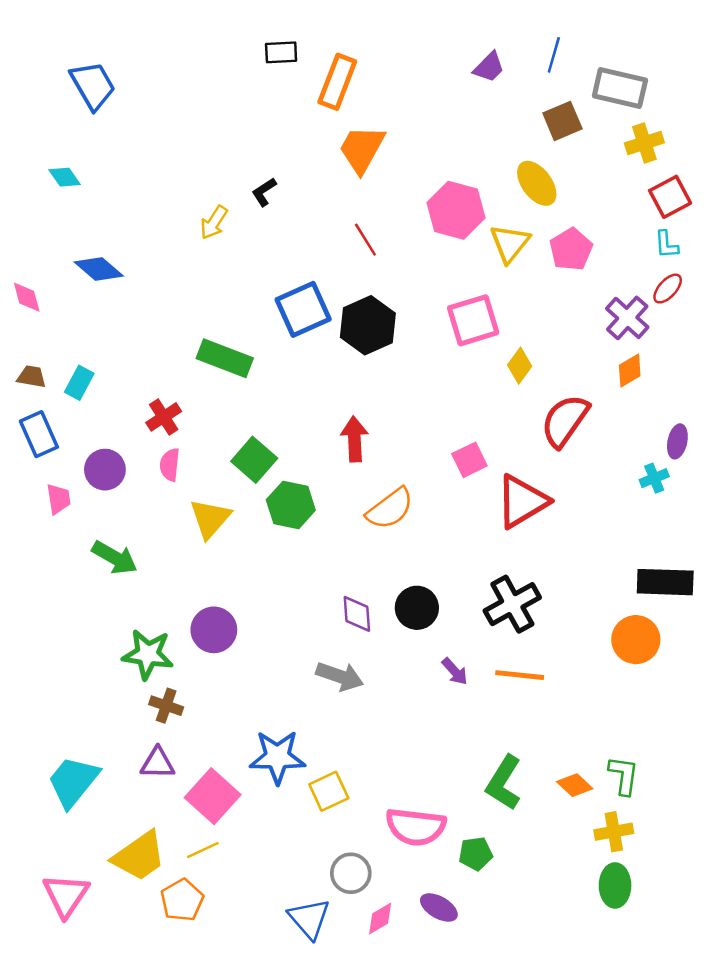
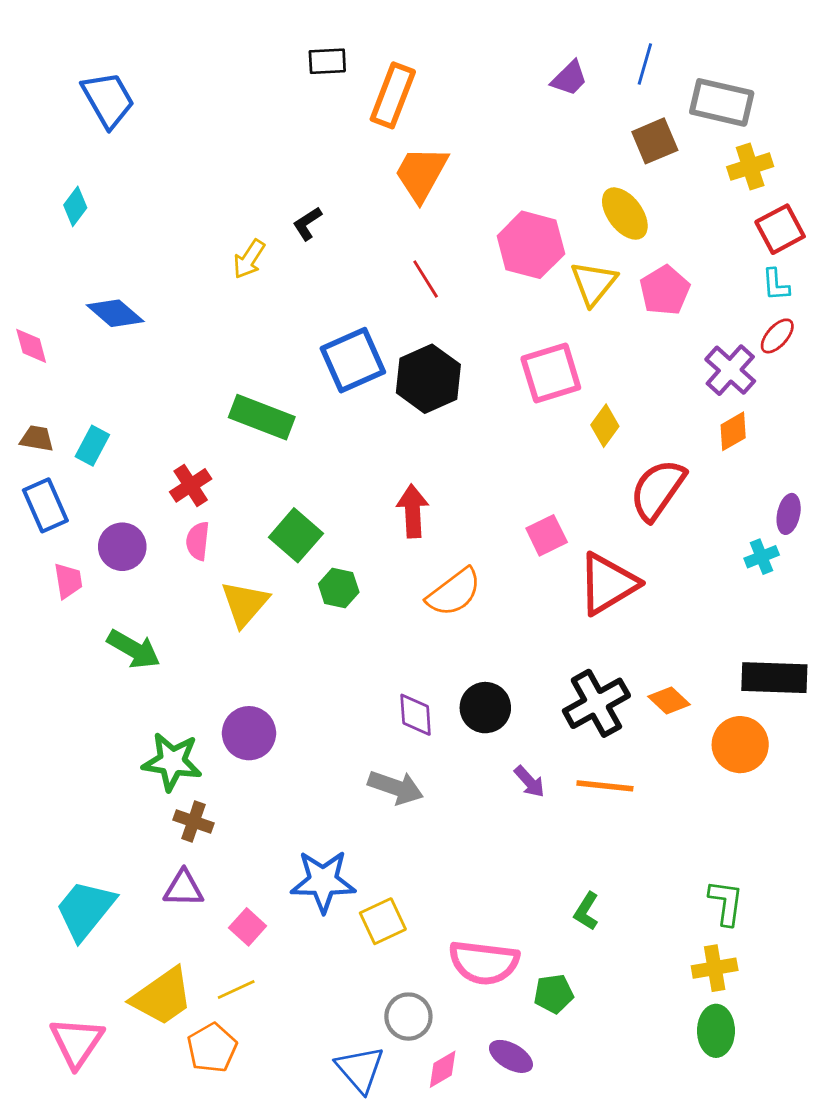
cyan diamond: (65, 177) -> (75, 206), turned 72
green hexagon: (291, 505) -> (339, 588), size x0.7
green L-shape: (504, 783) -> (586, 911), size x0.6
orange diamond: (575, 785) -> (669, 700), moved
pink square: (213, 796) -> (248, 927), size x0.6

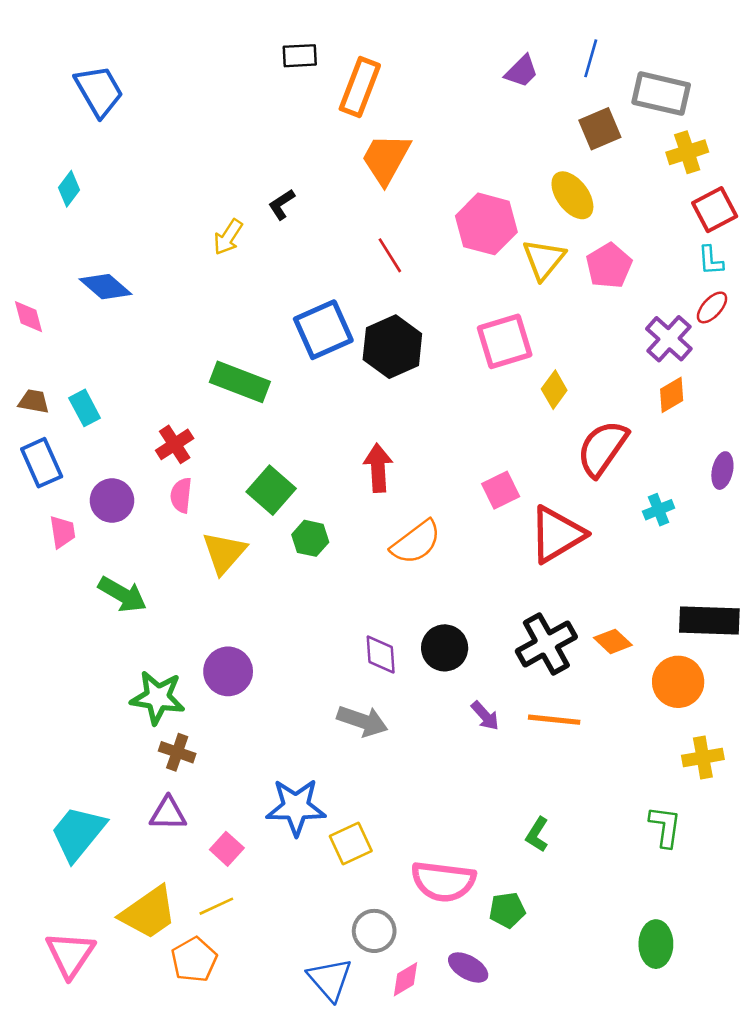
cyan rectangle: (92, 446) -> (85, 408), turned -56
cyan cross: (762, 557) -> (659, 510), moved
yellow cross: (715, 968) -> (703, 757), moved

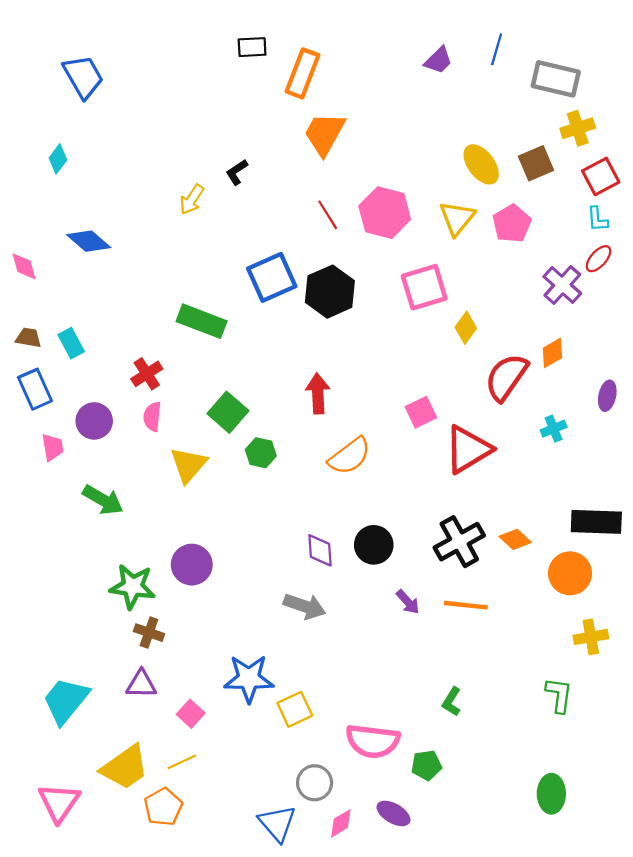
brown square: (600, 129) -> (536, 163), moved
pink hexagon: (486, 224) -> (385, 213), moved
orange diamond: (672, 395) -> (552, 353), moved

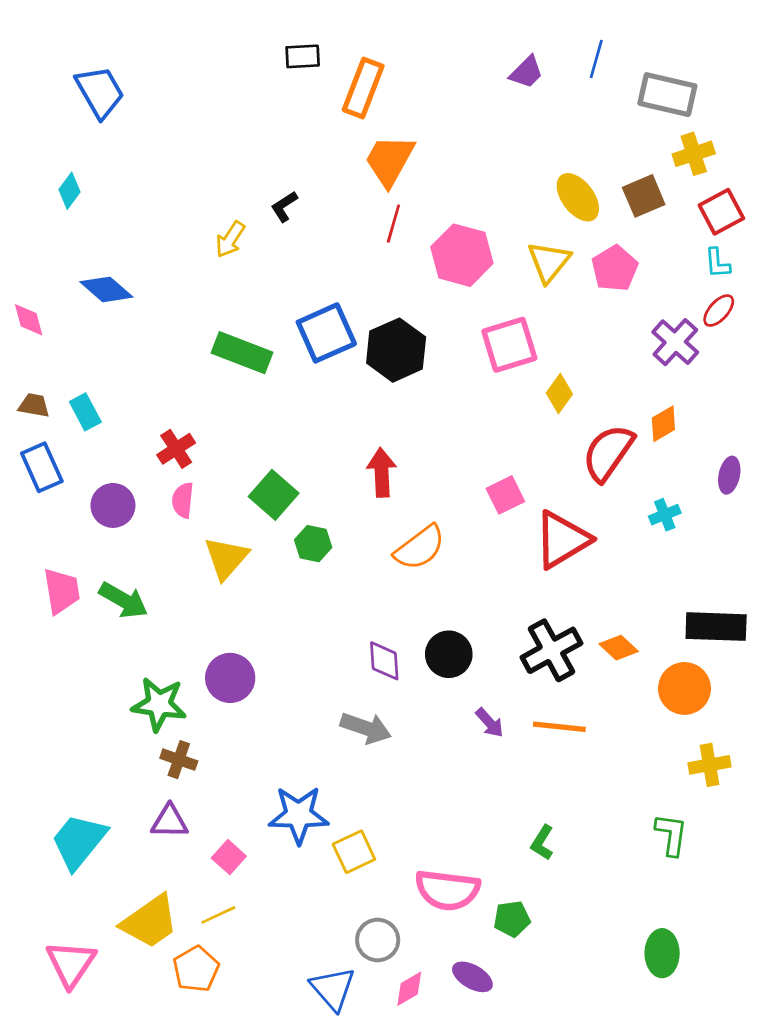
red line: (328, 215) -> (393, 224), moved, turned 48
green rectangle: (202, 321) -> (242, 353), moved
pink trapezoid: (52, 447) -> (62, 591), moved, size x1.4

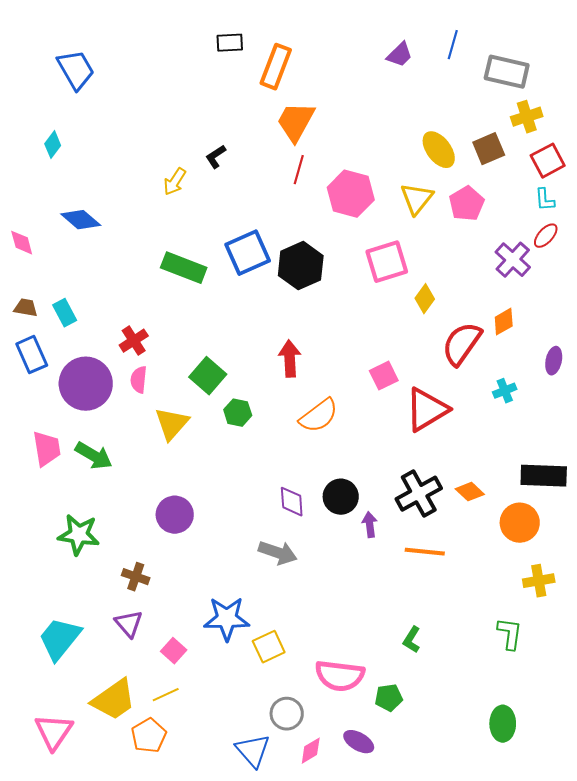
purple circle: (113, 505) -> (86, 384), size x1.6
green star: (159, 704) -> (79, 535), moved
purple arrow: (490, 723) -> (370, 525), moved, turned -145
purple triangle: (170, 821) -> (129, 624), turned 48

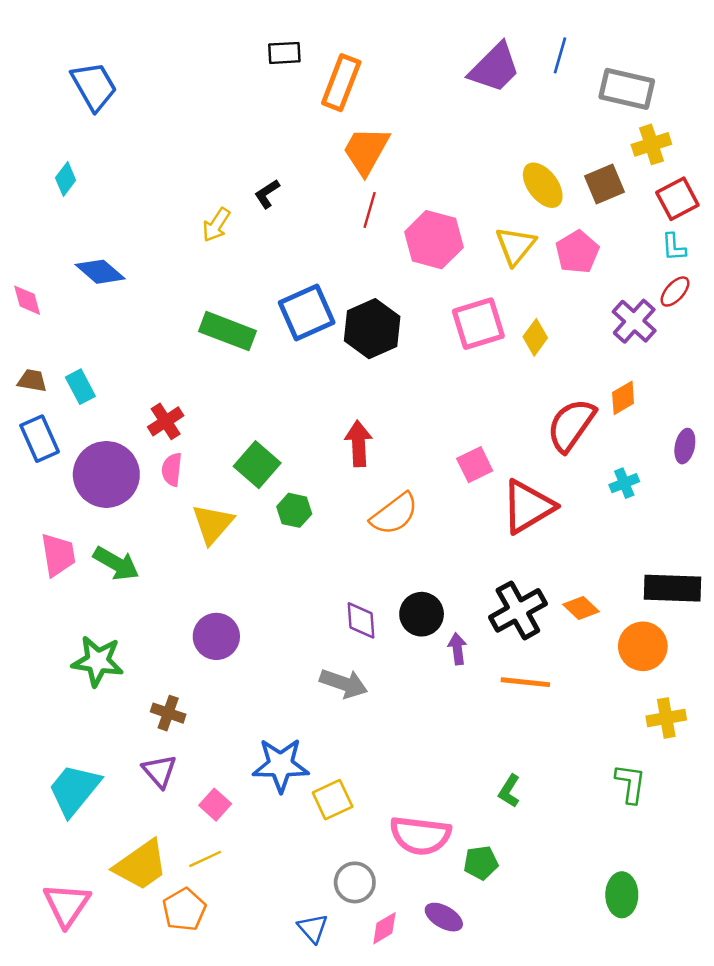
purple trapezoid: (400, 55) -> (494, 68), size x1.6
yellow diamond: (425, 299) -> (535, 337), moved
blue triangle: (253, 751) -> (313, 928), size x0.7

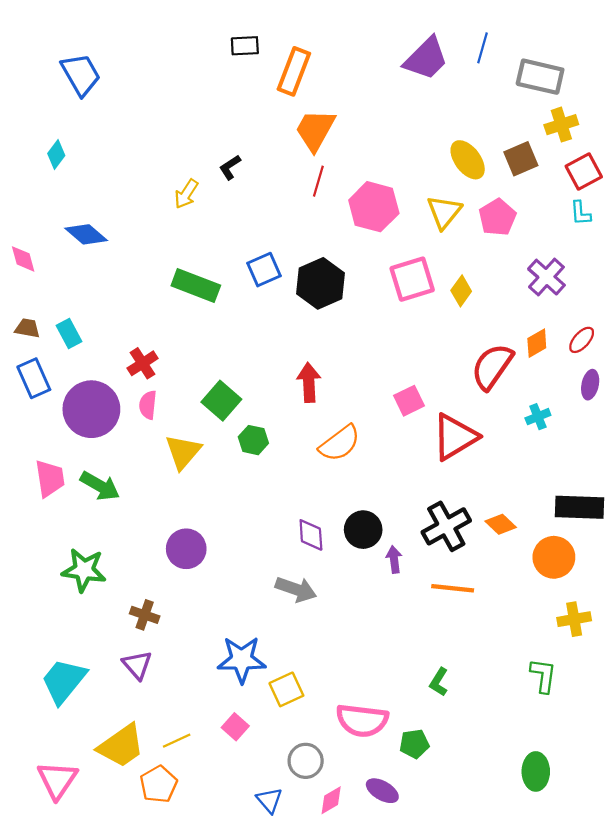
red ellipse: (675, 292) -> (582, 340), moved
blue square: (307, 313) -> (264, 270), size x0.7
pink square: (215, 805) -> (235, 727), moved

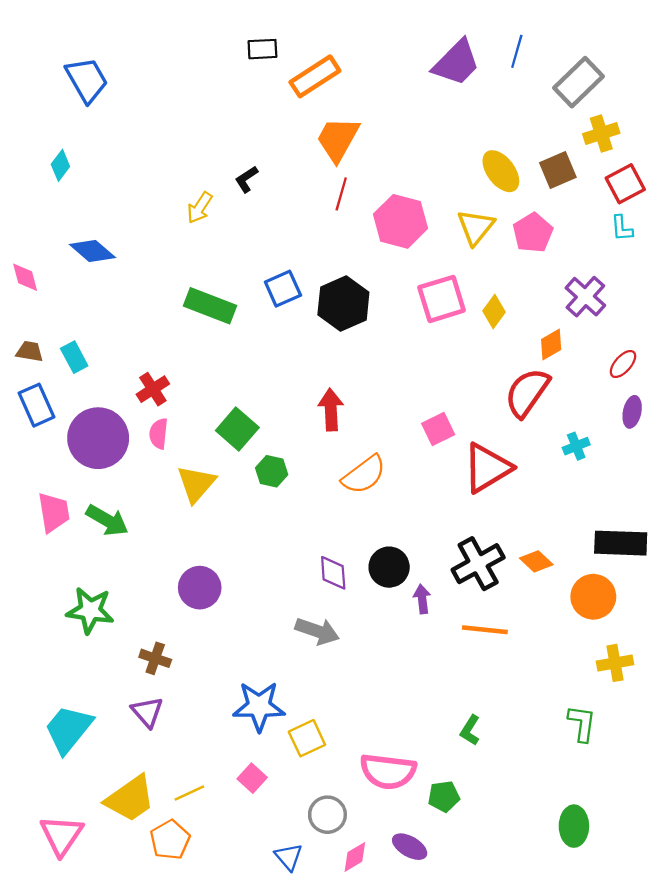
orange rectangle: (294, 71) -> (315, 76), turned 36
gray rectangle: (540, 77) -> (578, 82), turned -57
orange diamond: (537, 343) -> (551, 345), moved

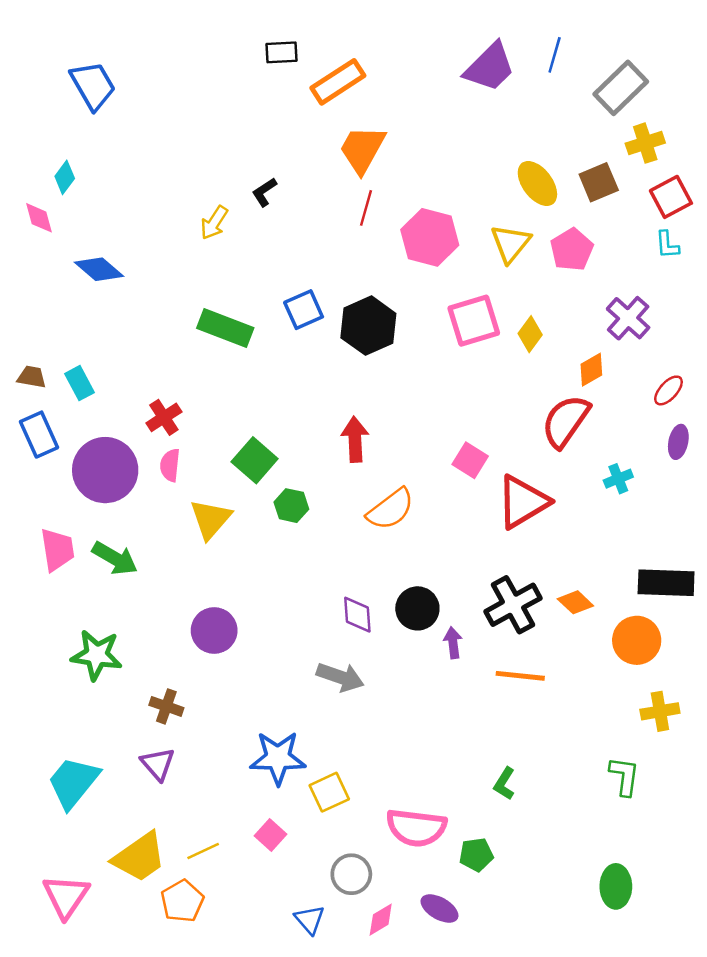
pink diamond: (25, 277) -> (39, 218), moved
pink square: (438, 429) -> (470, 460), turned -32

